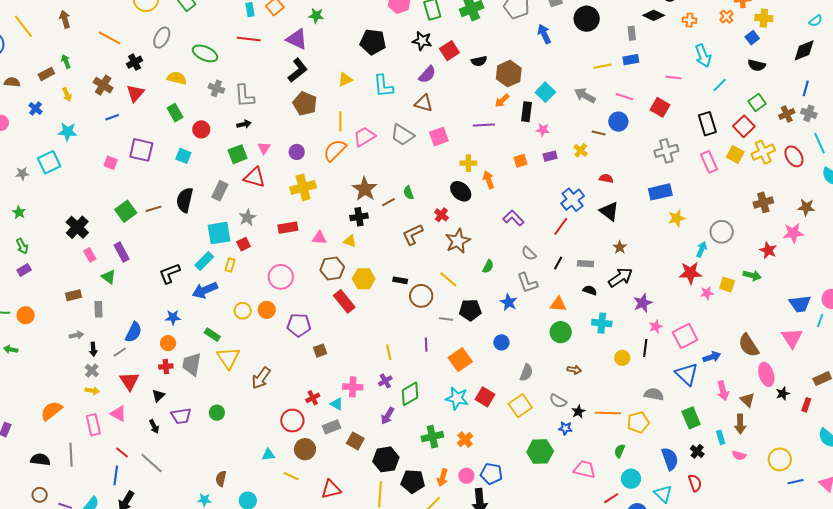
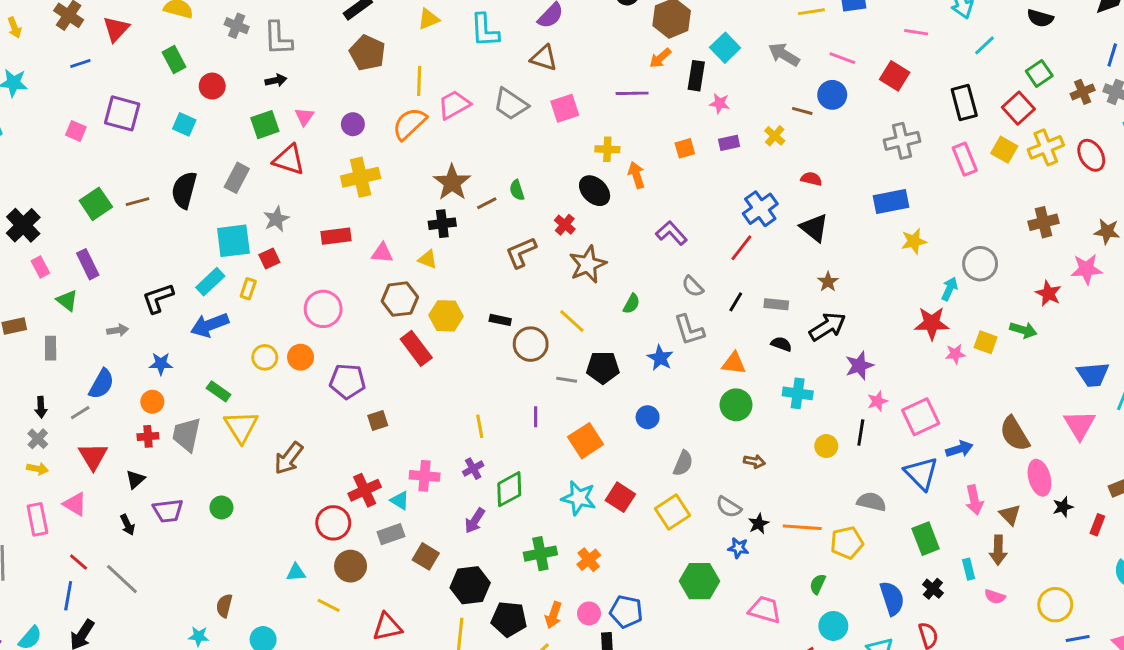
gray arrow: (76, 335) -> (118, 330), moved
red cross: (313, 398) -> (365, 490), size x1.5

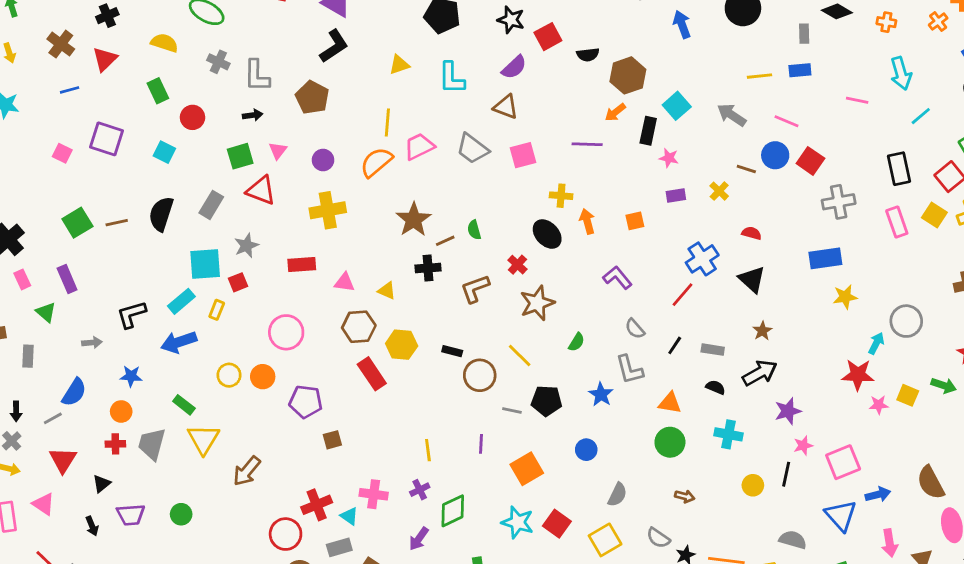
brown pentagon: (367, 53) -> (312, 97), moved
red square: (895, 76) -> (810, 161), moved
orange square: (685, 148) -> (635, 221), moved
black cross: (442, 224) -> (428, 268), moved

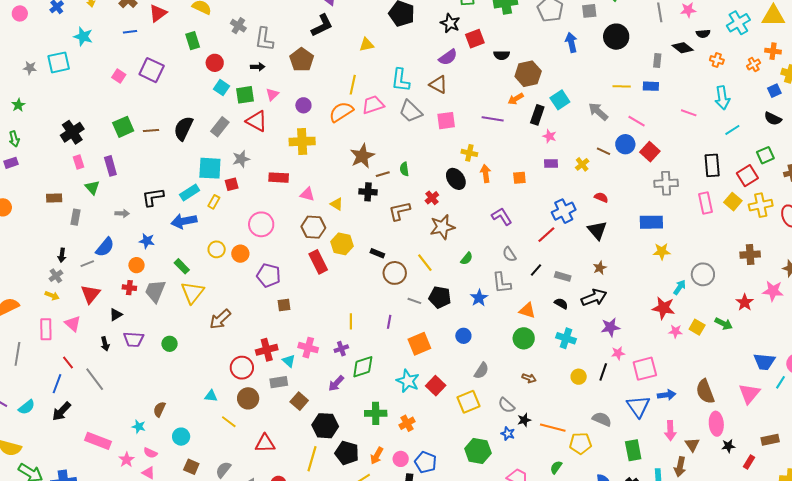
cyan L-shape: (452, 78) -> (401, 80), moved
cyan square: (164, 152) -> (221, 88), moved

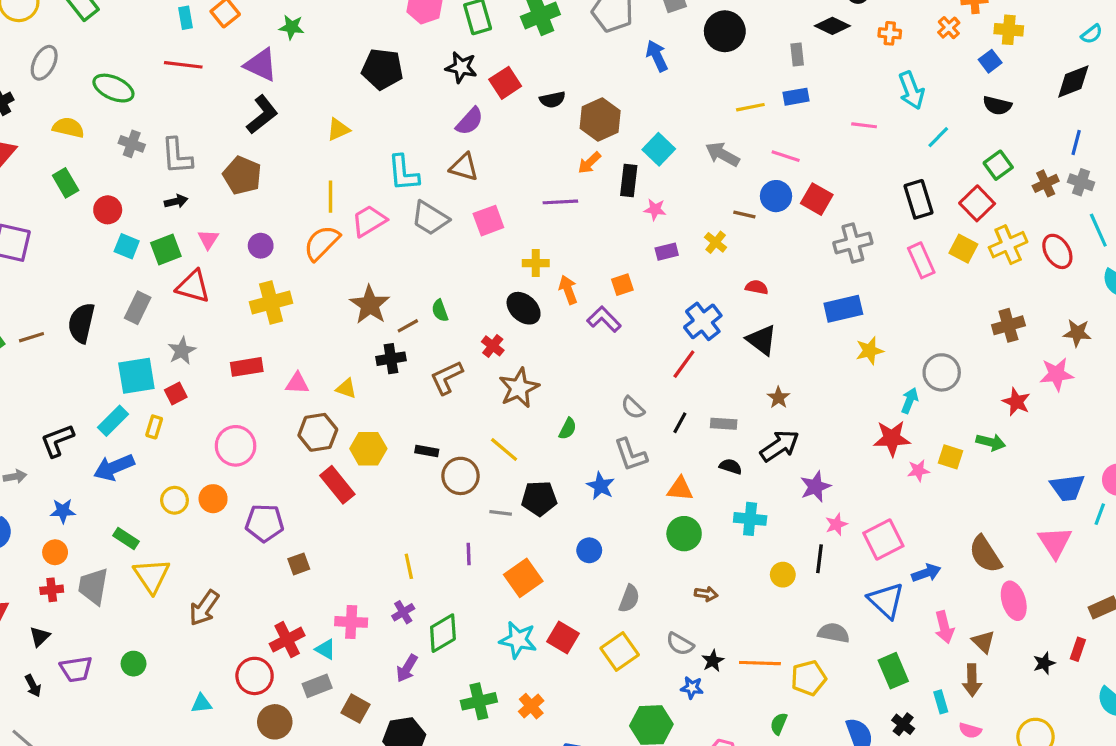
purple L-shape: (502, 216) -> (604, 319), moved
cyan triangle: (211, 396) -> (201, 704), moved
black star: (728, 446) -> (1044, 663), moved

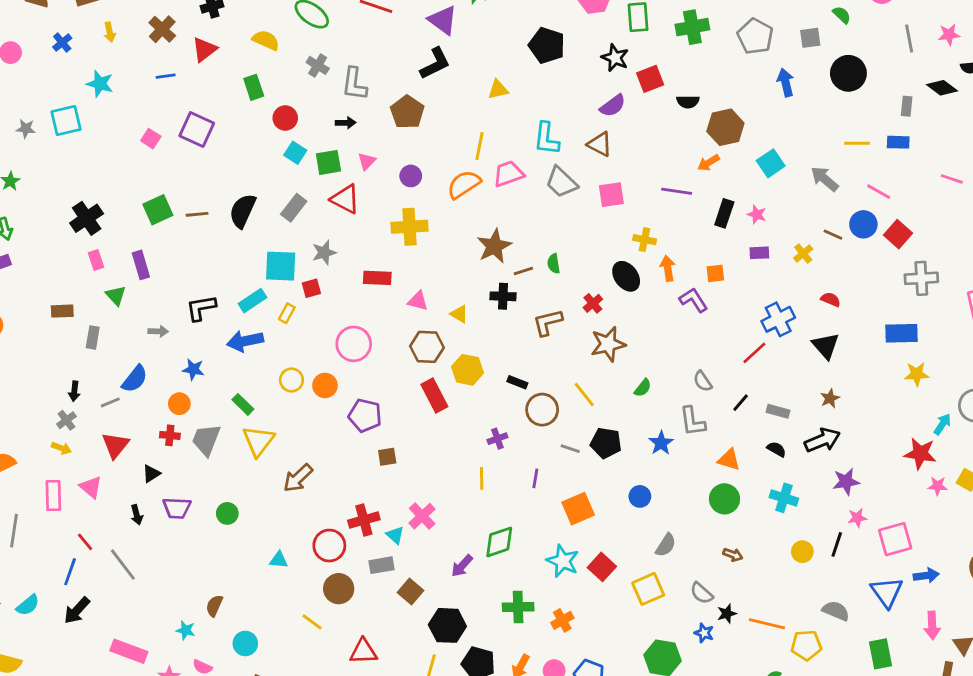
black rectangle: (629, 180) -> (724, 213), moved
purple cross: (403, 612) -> (497, 439), moved
pink cross: (351, 622) -> (422, 516), turned 32

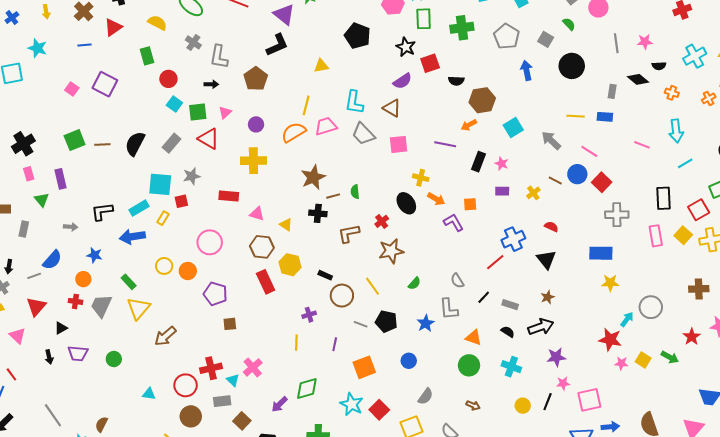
gray square: (810, 38) -> (546, 39), turned 35
orange arrow: (668, 268) -> (436, 199), turned 126
gray line: (123, 565) -> (53, 415), moved

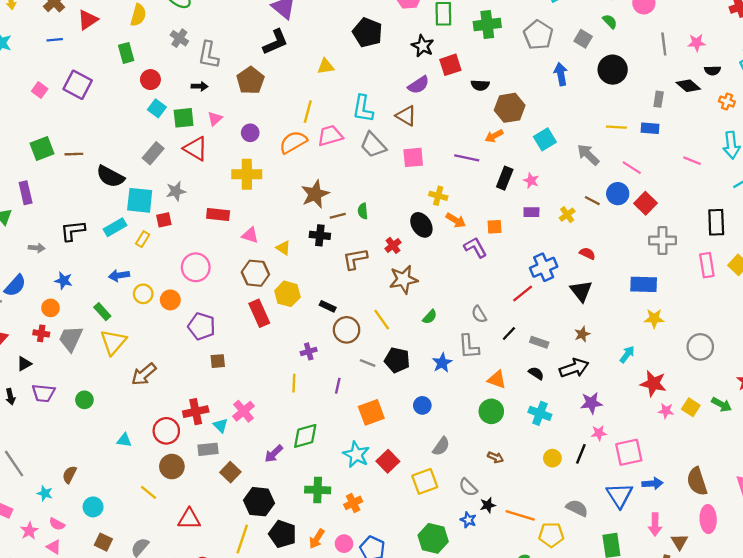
yellow semicircle: (157, 23) -> (138, 15), turned 78
black semicircle: (135, 144) -> (110, 176), moved, turned -90
blue arrow: (132, 237) -> (119, 275), moved, size x0.7
cyan arrow: (627, 319) -> (627, 354), moved

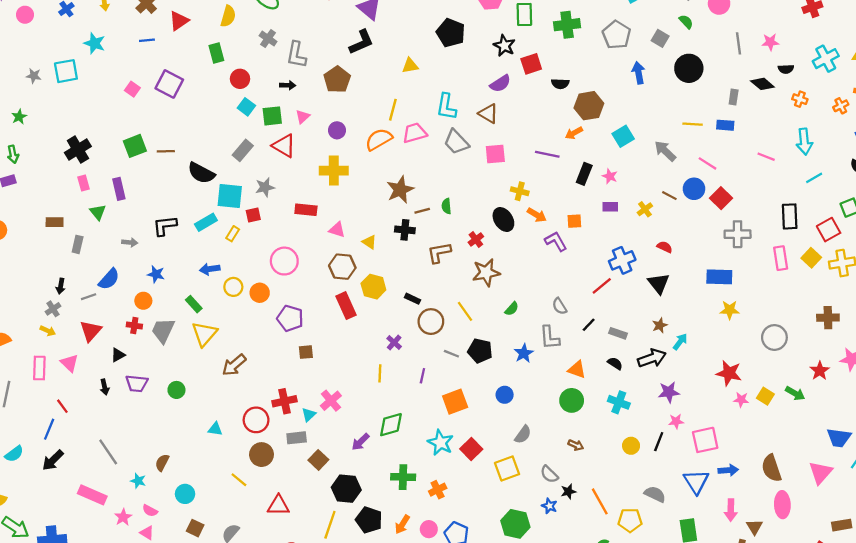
purple cross: (309, 351) -> (394, 343), turned -32
cyan arrow: (627, 354) -> (680, 342), moved
cyan triangle: (221, 425) -> (309, 415), turned 32
orange line: (520, 515) -> (600, 501), turned 44

